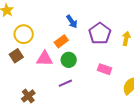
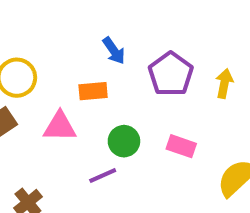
orange rectangle: (61, 41) -> (93, 91), turned 32
green circle: (69, 60) -> (124, 141), moved

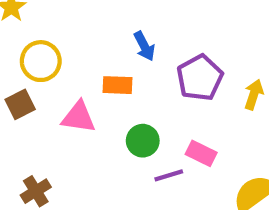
purple line: (103, 175) -> (169, 175), moved

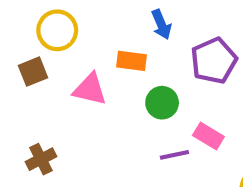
green circle: (143, 141) -> (162, 103), moved

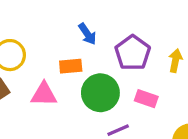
green circle: (162, 103) -> (100, 93), size x1.5
pink rectangle: (208, 136) -> (146, 99), moved

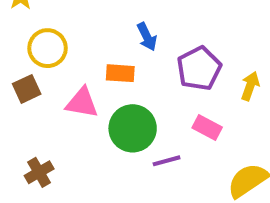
green circle: (100, 93) -> (133, 128), moved

